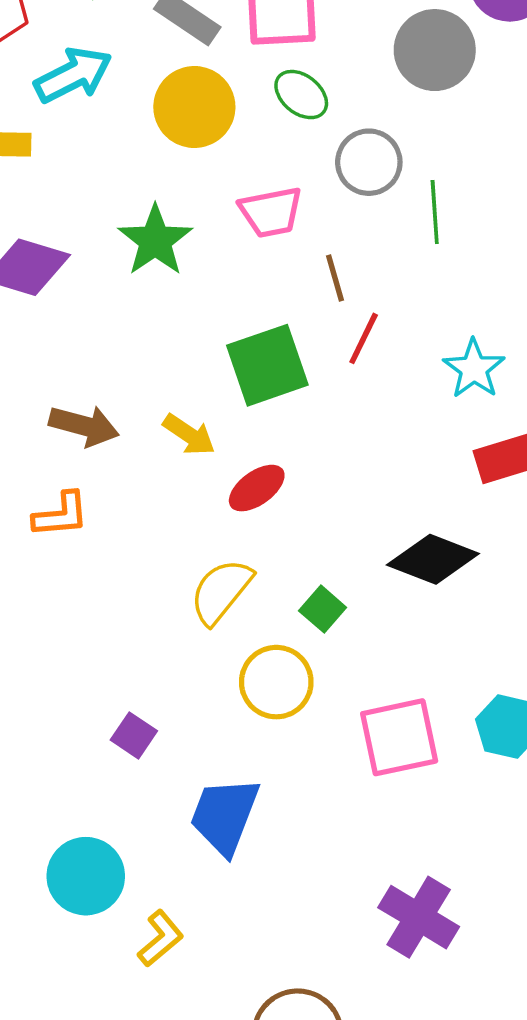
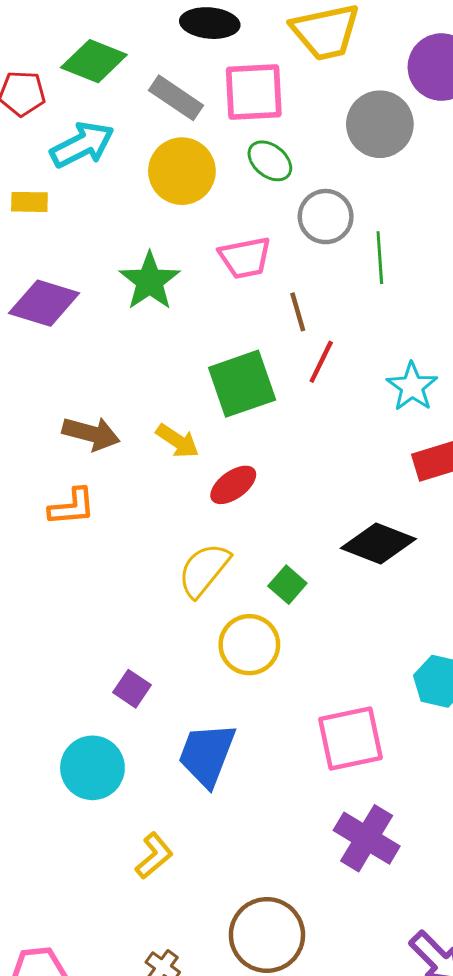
pink square: (399, 737) -> (351, 739), moved
cyan circle: (86, 876) -> (92, 768), moved

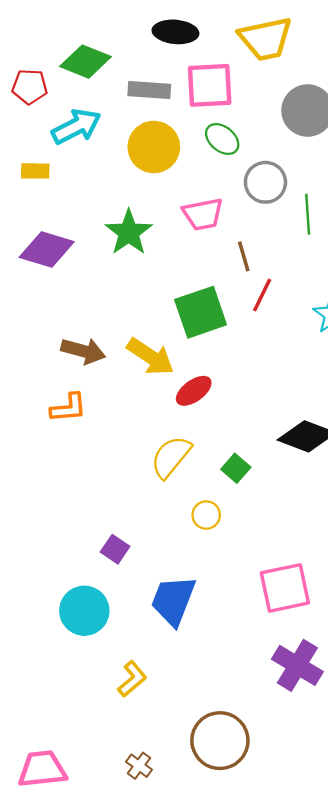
gray rectangle: (176, 98) -> (149, 90), turned -30
yellow arrow: (178, 441) -> (150, 357), size x1.4
yellow circle: (249, 645) -> (206, 515), size x0.6

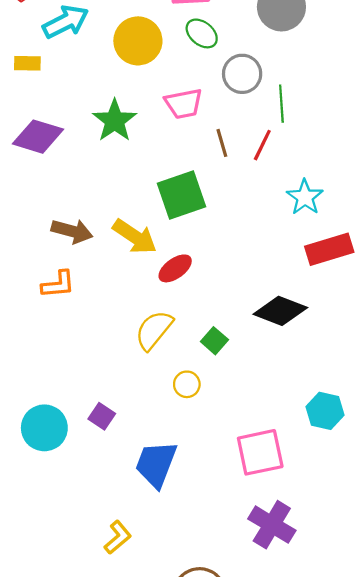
red line: (262, 295) -> (262, 145), moved
cyan circle: (84, 611) -> (44, 428), moved

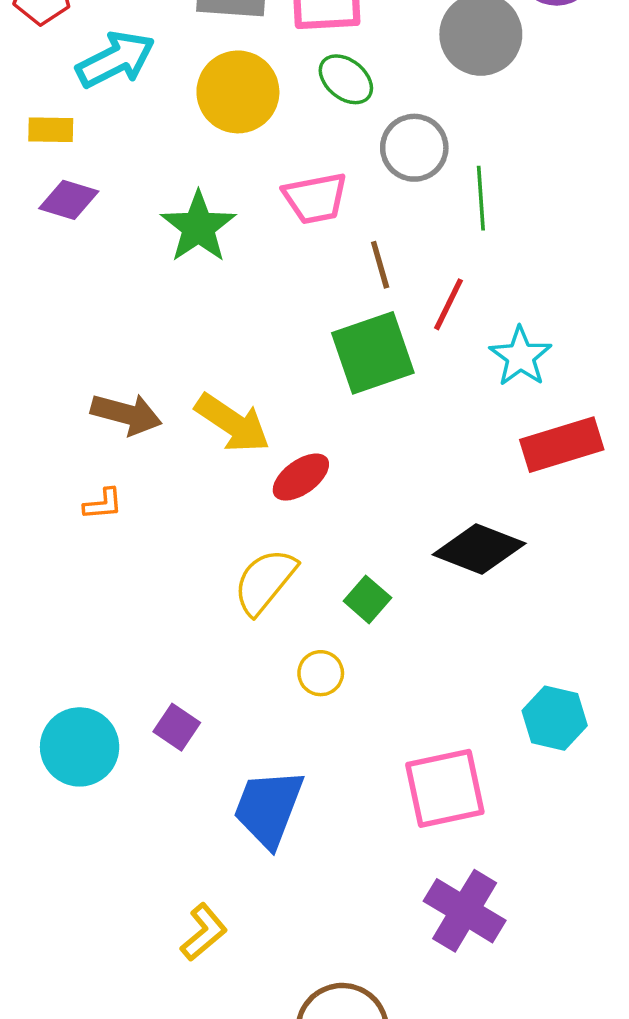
purple diamond: (38, 137) -> (69, 200), moved, size x0.7
red line: (262, 145) -> (448, 304), moved
green square: (181, 195) -> (373, 353), moved
orange L-shape: (58, 284) -> (103, 504), size x0.7

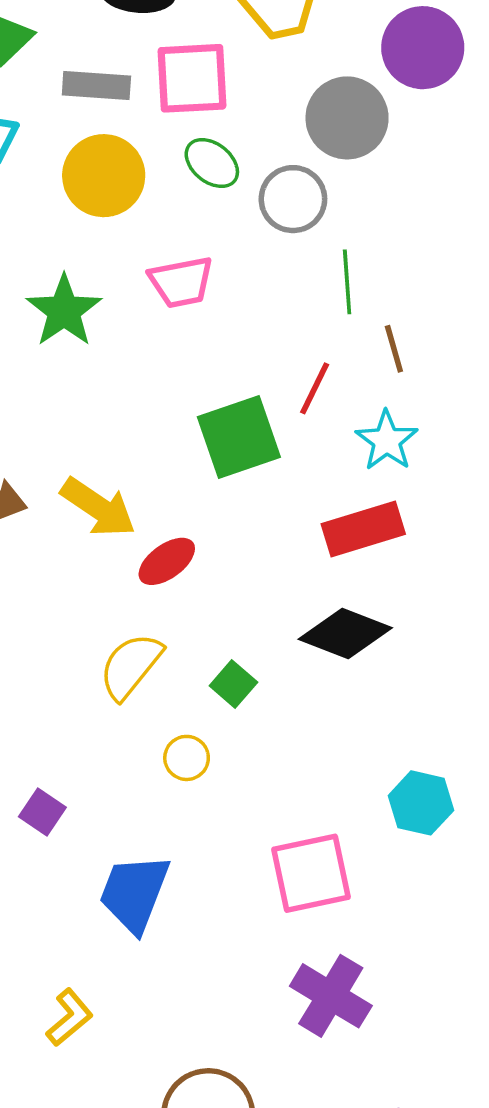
gray circle: (414, 148) -> (293, 199), moved
brown line: (380, 265) -> (394, 349), moved
red rectangle: (562, 445) -> (363, 529), moved

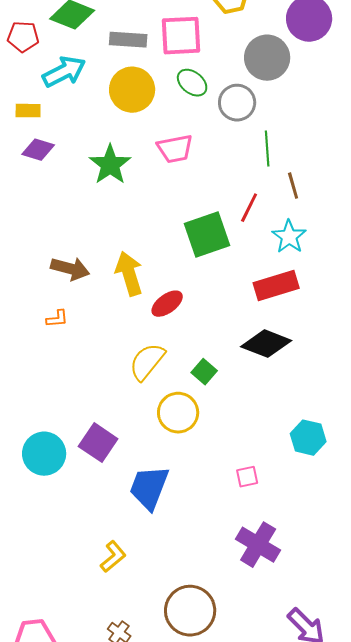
yellow arrow: (98, 507) -> (129, 274), turned -141
yellow circle: (187, 758) -> (178, 413), size x1.6
purple square: (42, 812) -> (98, 443), size x1.5
pink square: (311, 873) -> (247, 477), size x0.5

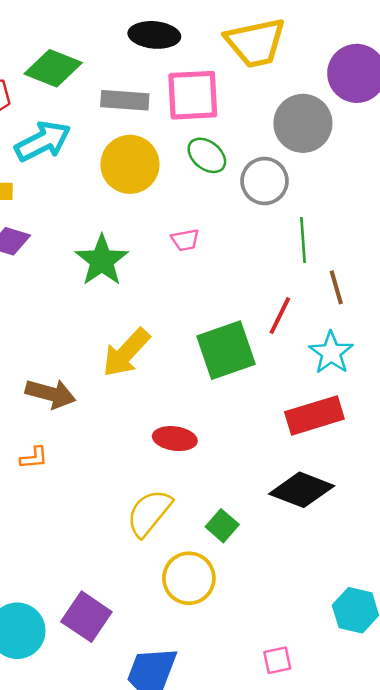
pink trapezoid: (175, 149) -> (185, 240), size x0.6
yellow arrow: (129, 274) -> (126, 353), moved, turned -120
red ellipse: (167, 304) -> (175, 439), turned 44

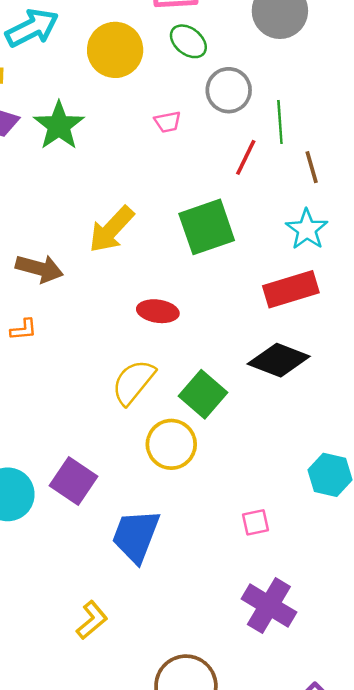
gray circle: (264, 181) -> (229, 90), moved
green star: (102, 260) -> (59, 126), moved
red line: (280, 316) -> (246, 157), moved
green square: (222, 526) -> (203, 394), size x1.5

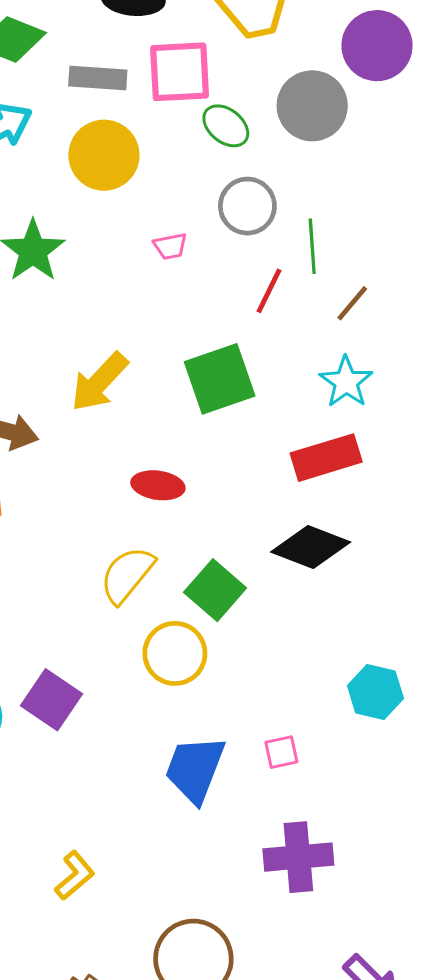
green ellipse: (188, 41) -> (226, 126), moved
brown line: (312, 167) -> (352, 303), turned 56
blue trapezoid: (136, 536) -> (195, 769), moved
purple cross: (269, 605) -> (298, 857), turned -36

